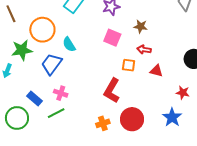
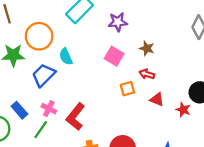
orange square: (129, 65) -> (127, 89), turned -32
red L-shape: (112, 91) -> (75, 117), moved
red star: (183, 93) -> (183, 110), moved
green line: (56, 113) -> (41, 130), turned -36

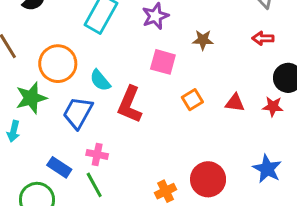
red arrow: (147, 74) -> (263, 38), moved
red L-shape: (75, 117) -> (130, 104), moved
green line: (41, 130) -> (94, 185), turned -48

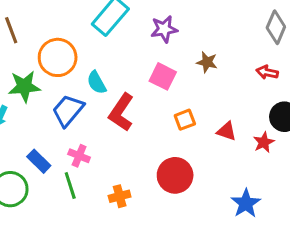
red star: (273, 106) -> (264, 142), turned 30
red circle: (208, 179) -> (175, 175), moved
orange cross: (166, 191) -> (120, 196), moved

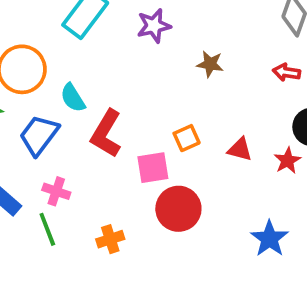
pink square: (163, 76) -> (153, 168), moved, turned -32

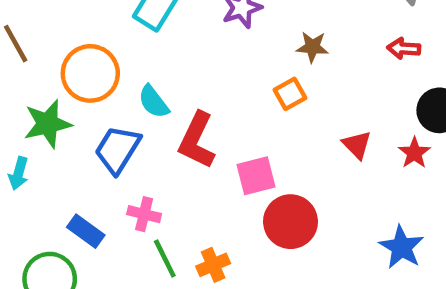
orange square: (187, 138) -> (290, 94), moved
red triangle: (240, 149) -> (357, 145), turned 36
green line: (47, 229) -> (165, 259), moved

